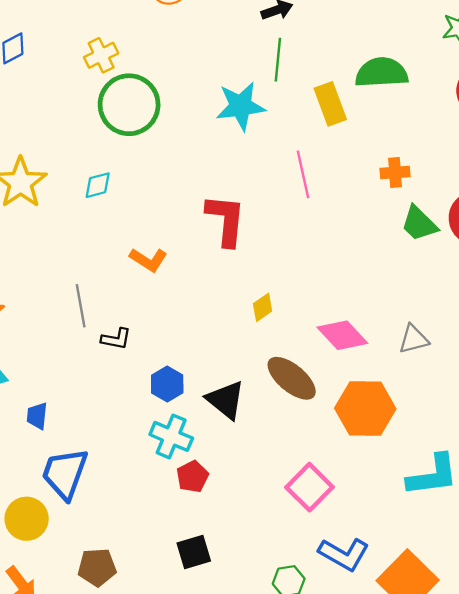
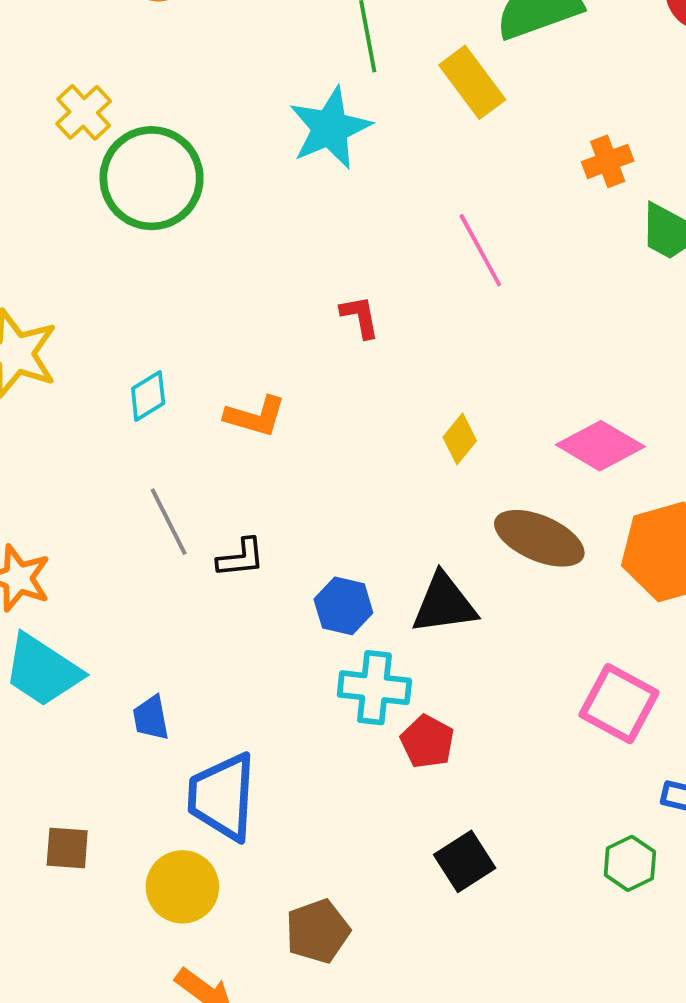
pink line: (303, 174) -> (480, 250), moved
cyan diamond: (98, 185) -> (148, 396), moved
red L-shape: (226, 220) -> (360, 317), size x0.5
black triangle: (226, 400) -> (444, 604), turned -30

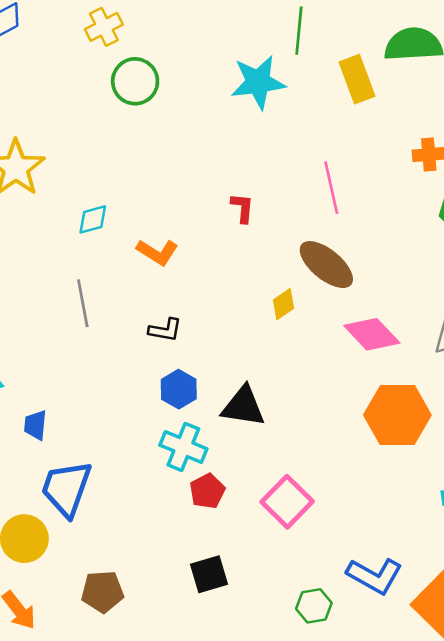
green circle: (152, 178) -> (135, 81), size x0.7
brown ellipse: (539, 538) -> (326, 265), moved
black L-shape: (241, 558) -> (165, 330), moved
pink square: (619, 704) -> (287, 502), moved

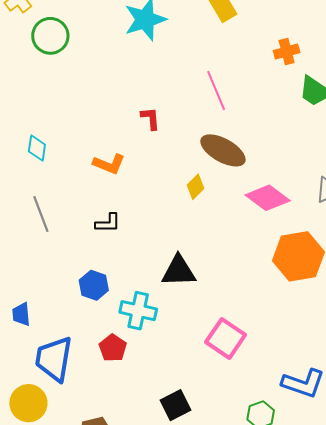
cyan diamond: (93, 219) -> (37, 148), turned -56
orange L-shape: (157, 252) -> (109, 164), moved
blue hexagon: (179, 389) -> (94, 285), moved
red pentagon: (207, 491) -> (113, 348), moved

